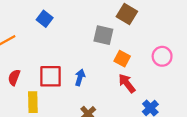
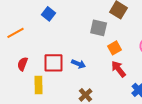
orange square: (122, 59) -> (115, 48), turned 32
blue arrow: (80, 77) -> (79, 64), turned 96

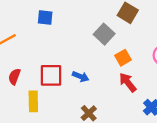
blue square: (49, 14) -> (45, 18), turned -32
gray square: (99, 28) -> (104, 34), turned 30

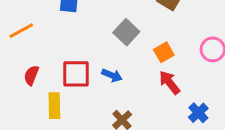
gray square: (104, 34) -> (126, 32), moved

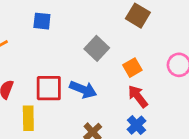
blue arrow: (112, 75) -> (83, 89), size x1.4
blue cross: (198, 113) -> (136, 125), moved

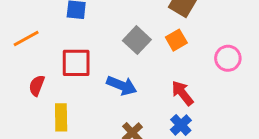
orange square: (132, 68) -> (176, 40), moved
red square: (49, 88) -> (76, 63), moved

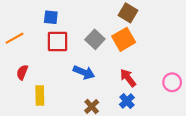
orange square: (176, 40) -> (124, 39), size x1.5
pink circle: (228, 58) -> (172, 82), moved
red square: (76, 63) -> (57, 41), moved

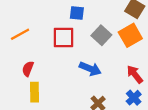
blue square: (51, 17) -> (77, 13), moved
yellow rectangle: (40, 95) -> (35, 92), moved

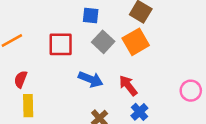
blue square: (77, 13) -> (91, 16), moved
red arrow: (135, 74) -> (128, 86), moved

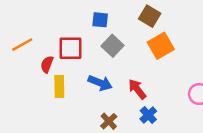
orange square: (136, 42) -> (161, 46), moved
red semicircle: (21, 79) -> (47, 64), moved
yellow rectangle: (28, 106) -> (59, 87), moved

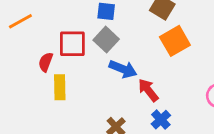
orange line: (22, 45) -> (20, 21), moved
gray square: (112, 46) -> (106, 40), moved
blue arrow: (100, 83) -> (123, 69), moved

